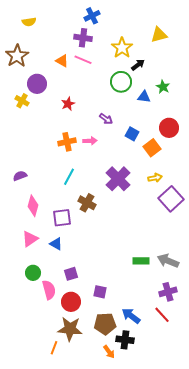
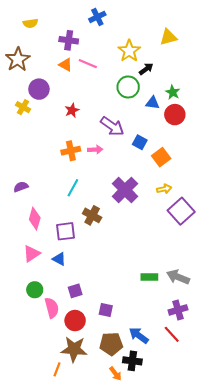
purple cross: (83, 38) -> (69, 40), moved
purple arrow: (106, 119) -> (112, 126), size x1.6
red circle: (169, 128) -> (175, 115), moved

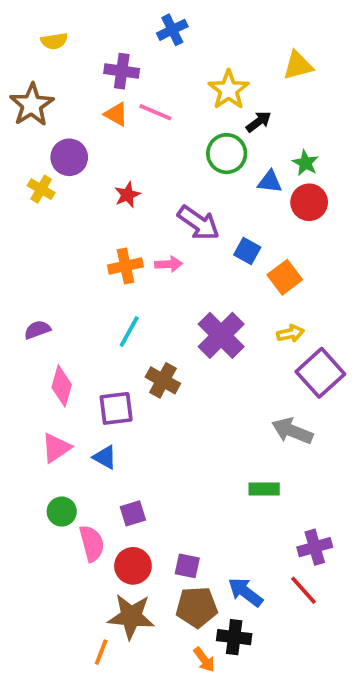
gray arrow: (178, 277) -> (292, 431), moved
purple square: (106, 310) -> (187, 566), moved

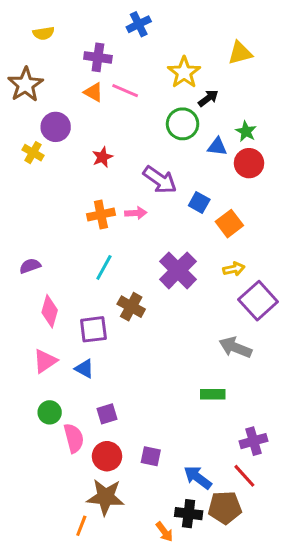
brown pentagon: (197, 607) -> (225, 508), moved

